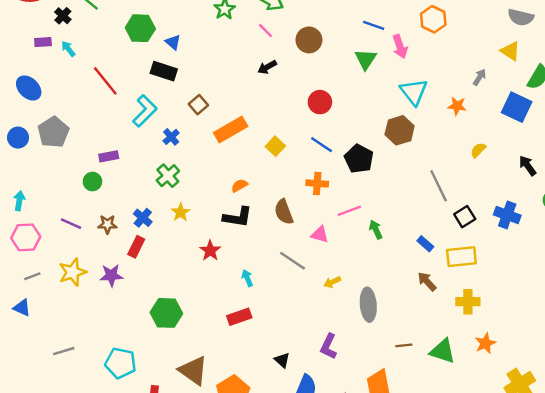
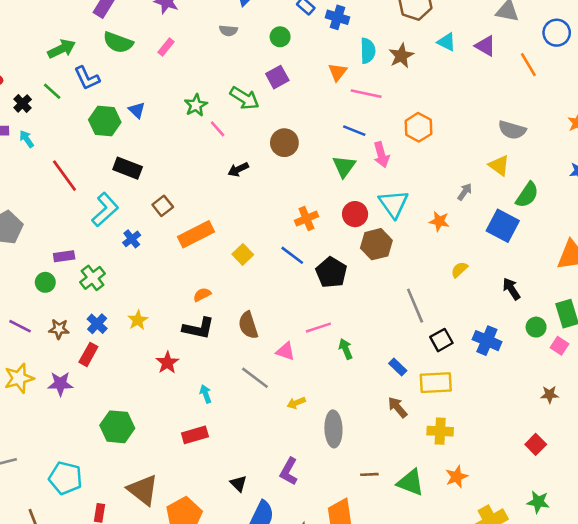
pink line: (265, 31) -> (218, 129), moved
blue triangle: (173, 42) -> (137, 110), moved
red circle: (320, 102) -> (355, 214), moved
green cross: (168, 176) -> (93, 278), moved
orange cross: (317, 183) -> (306, 219), moved, turned -30

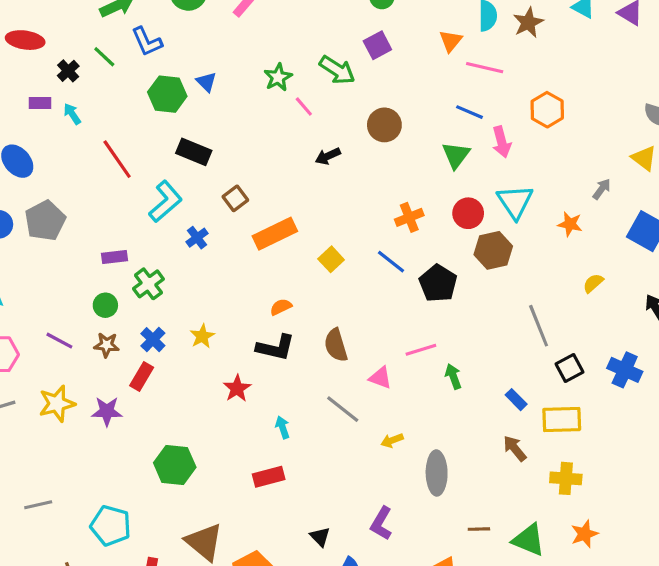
green circle: (45, 282) -> (105, 305), moved

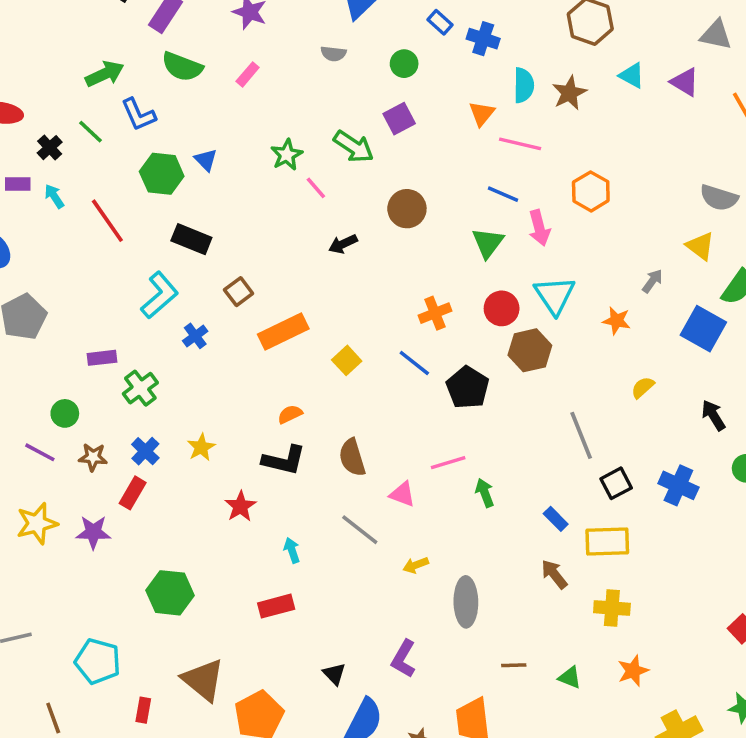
red line: (117, 159) -> (107, 221), moved
green circle: (105, 305) -> (65, 413), moved
green triangle: (529, 540) -> (570, 677), size x0.6

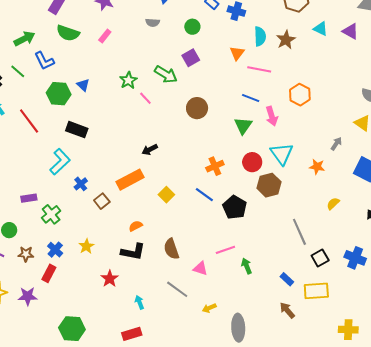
black arrow: (343, 244) -> (150, 150), moved
brown square: (239, 292) -> (102, 201), moved
yellow cross: (612, 608) -> (348, 330), moved

